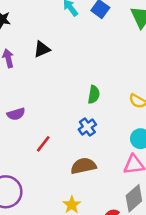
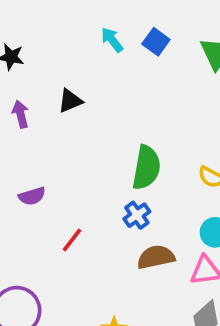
green semicircle: (94, 95) -> (146, 168), size x1.6
brown semicircle: (83, 166) -> (156, 257), moved

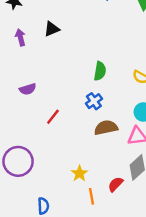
green semicircle: (146, 168) -> (100, 71), size x0.7

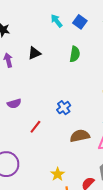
green semicircle: (100, 71) -> (75, 54), moved
blue cross: (94, 101) -> (64, 108), moved

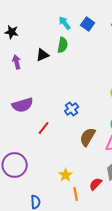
green semicircle: (75, 54) -> (63, 45), moved
purple semicircle: (14, 104) -> (23, 105), size x1.5
brown semicircle: (80, 136) -> (88, 137), turned -48

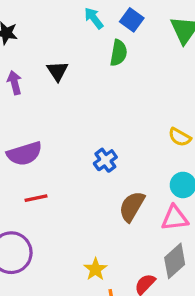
green semicircle: (63, 45) -> (119, 53), moved
black triangle: (43, 55) -> (57, 71), turned -40
red line: (44, 128) -> (36, 198), moved, turned 40

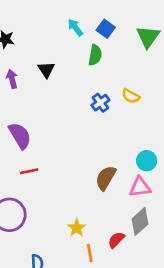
yellow semicircle: (180, 137) -> (131, 96), moved
purple semicircle: (24, 154) -> (20, 136), turned -104
blue cross: (105, 160) -> (100, 103), moved

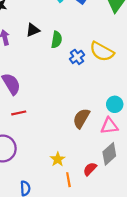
green semicircle: (95, 55) -> (57, 40), moved
black triangle: (46, 70) -> (33, 30), turned 40
yellow semicircle: (131, 96) -> (102, 52), size x1.6

